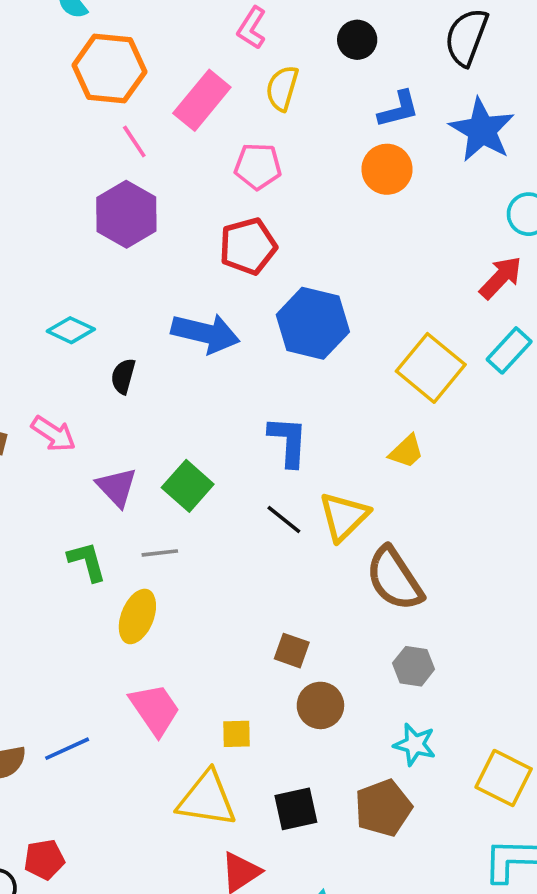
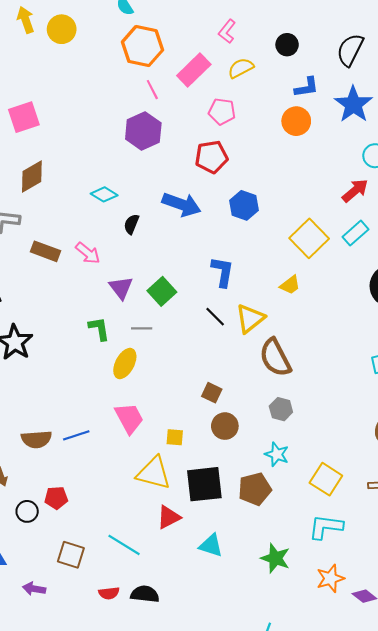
yellow semicircle: (282, 88) -> (241, 68), turned 40
blue hexagon: (313, 323) -> (244, 205), size x0.7
black square: (296, 809) -> (204, 484), size x1.5

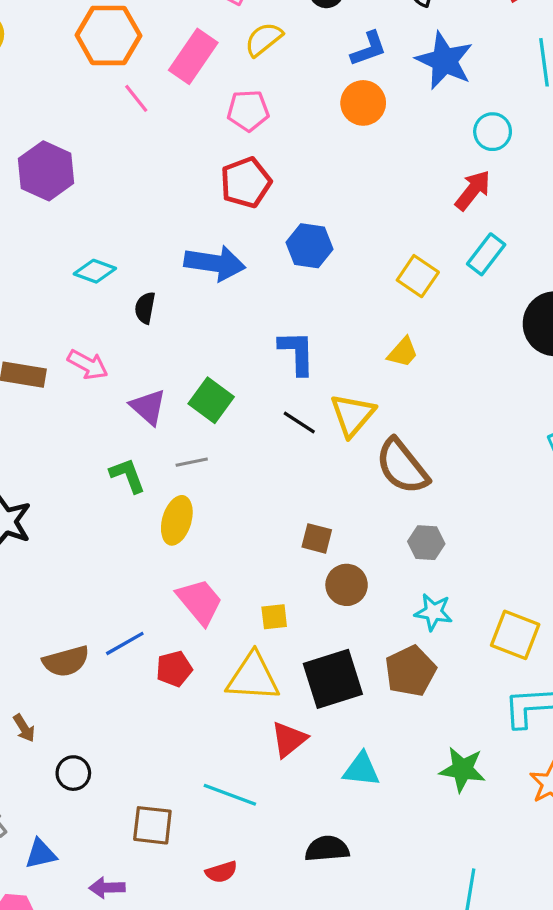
purple hexagon: (143, 131) -> (46, 171), moved
yellow square: (309, 238) -> (418, 276), size x0.7
red pentagon: (56, 498) -> (174, 669), moved
black semicircle: (145, 594) -> (327, 849), moved

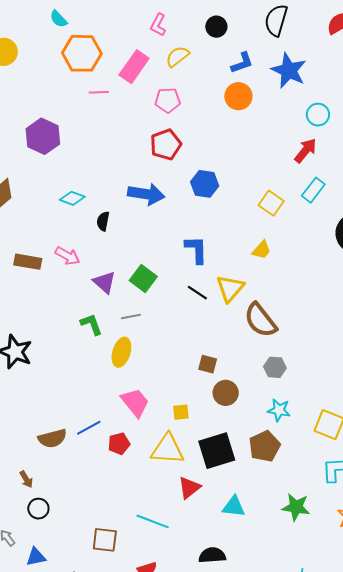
pink line: (136, 98) -> (99, 92), turned -54
black circle: (73, 773) -> (38, 509), moved

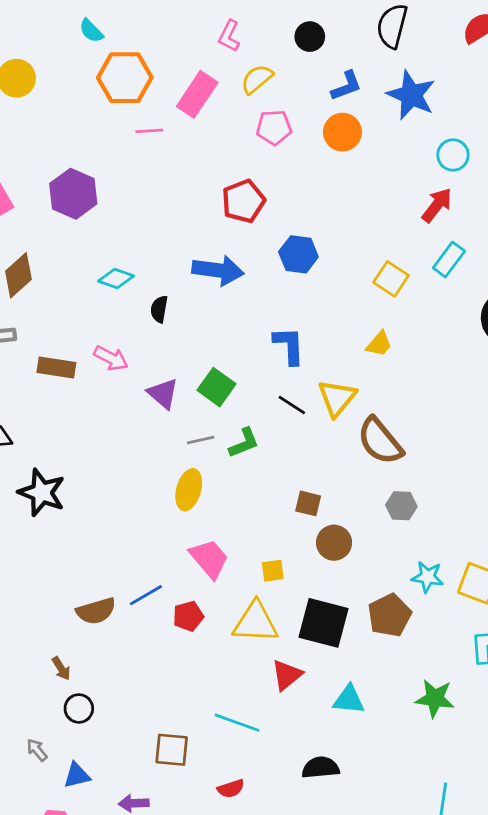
pink pentagon: (168, 100) -> (274, 127), moved
green L-shape: (91, 324) -> (244, 443), moved, turned 90
cyan star: (279, 410) -> (428, 577), moved
black square: (217, 451) -> (324, 623), turned 33

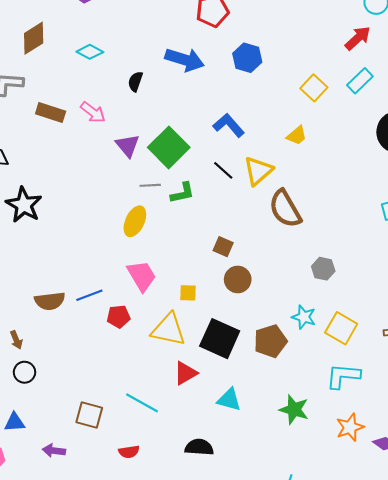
cyan diamond: (116, 279) -> (90, 52), moved
blue L-shape: (289, 346) -> (229, 125), turned -48
green square: (217, 387) -> (169, 147), size x1.4
gray hexagon: (401, 506) -> (323, 269), moved

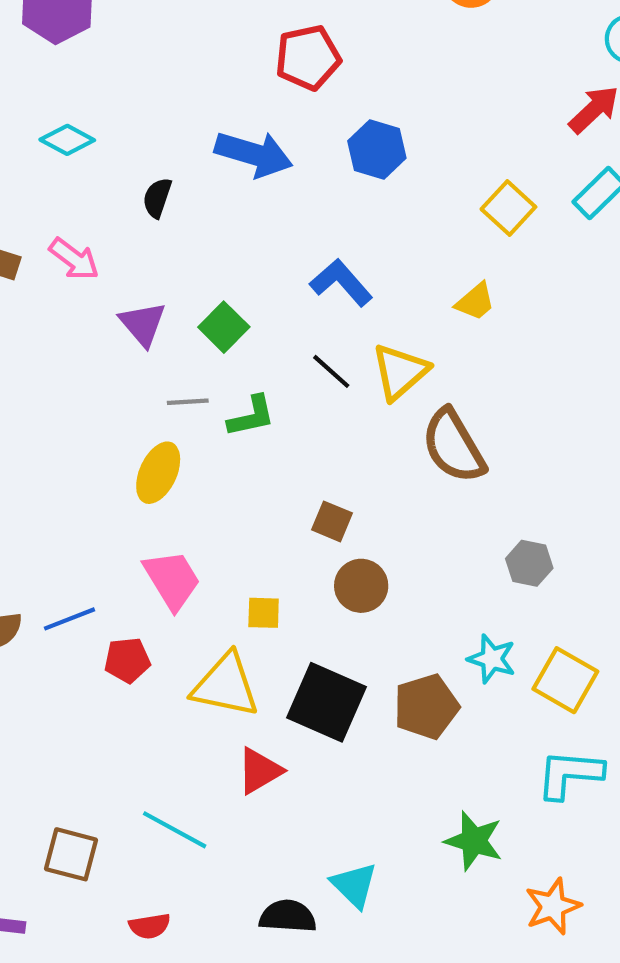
green square: (169, 147) -> (224, 327), size x0.6
cyan triangle: (229, 400) -> (354, 885), moved, turned 30
orange star: (350, 427) -> (553, 906), moved

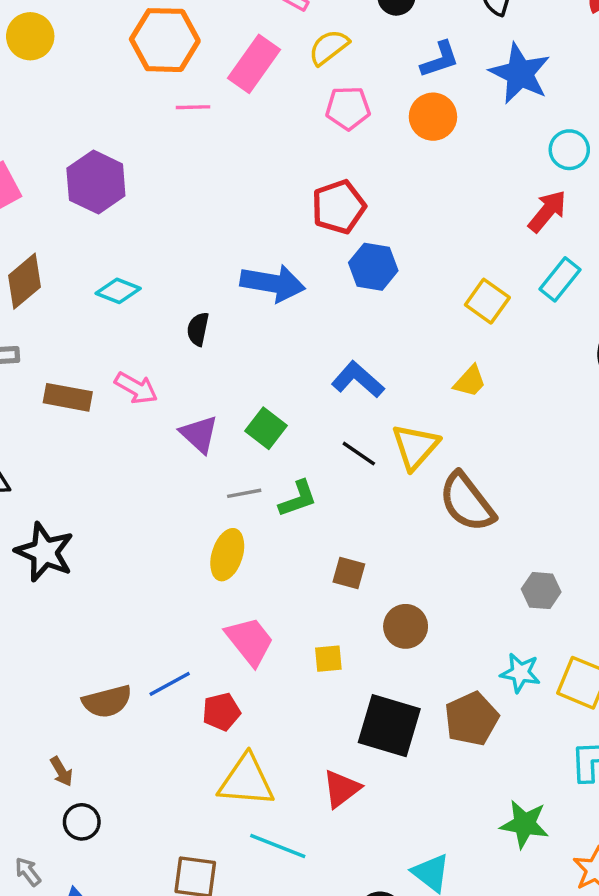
red pentagon: (308, 58) -> (339, 207), moved
brown square: (332, 521) -> (349, 573), moved
yellow triangle: (226, 685) -> (246, 781), moved

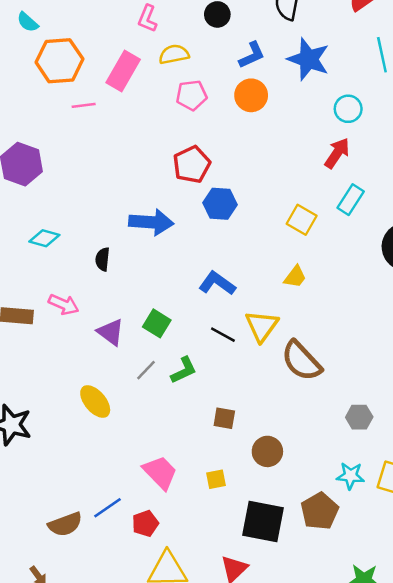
yellow semicircle: (329, 47) -> (174, 54), turned 32
gray line: (244, 493) -> (146, 370), turned -30
yellow ellipse: (227, 555) -> (95, 402), moved, turned -52

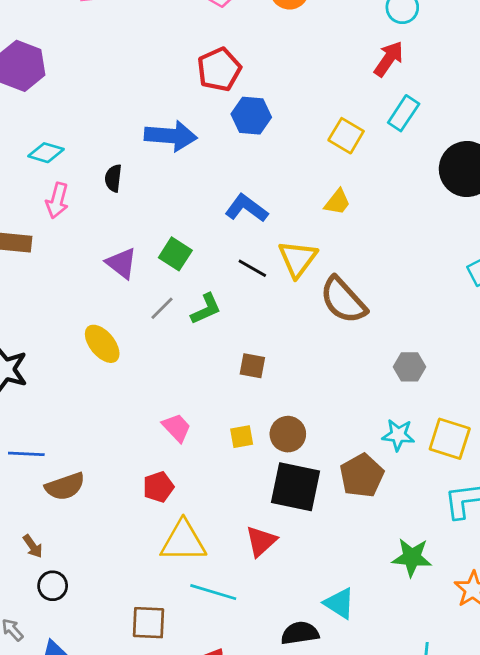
pink arrow: (64, 304) -> (57, 201), moved, turned 80
brown circle: (267, 451) -> (288, 434), moved
pink trapezoid: (160, 472) -> (177, 428), size x0.7
blue line: (108, 508) -> (26, 454), moved, turned 36

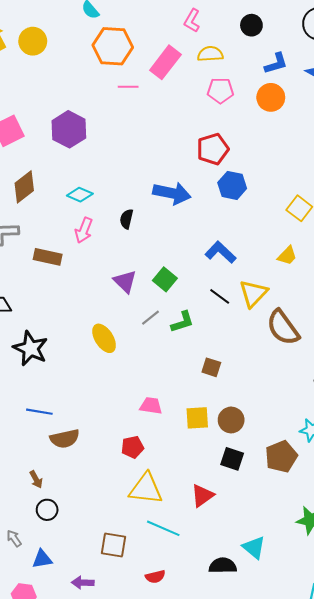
pink trapezoid: (177, 428) -> (151, 406), turned -45
yellow square: (242, 437) -> (197, 418), size x1.4
black square: (296, 487) -> (232, 459), size x0.6

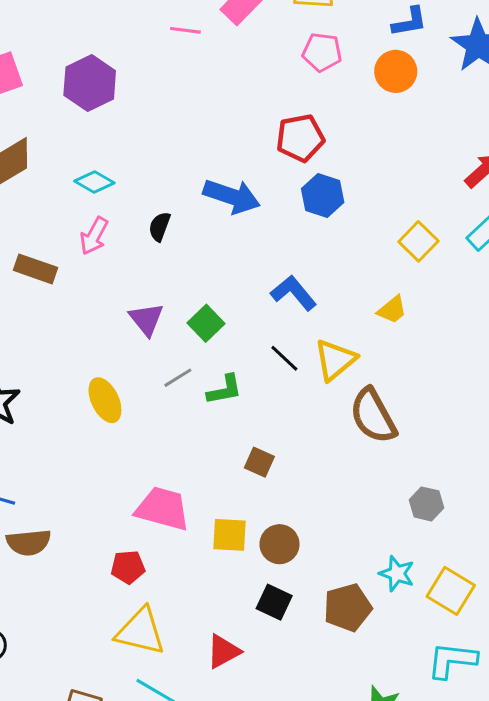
pink trapezoid: (151, 406) -> (163, 509), size x1.6

